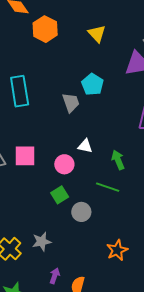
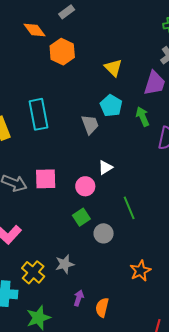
yellow triangle: (97, 34) -> (113, 68), moved
white triangle: (85, 146) -> (105, 167), turned -42
green arrow: (118, 160) -> (143, 117), moved
green line: (108, 187) -> (129, 208), turned 50

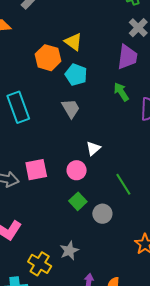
orange hexagon: (62, 52) -> (48, 58), moved
yellow triangle: (113, 68) -> (73, 42), moved
cyan pentagon: (111, 106) -> (76, 75), moved

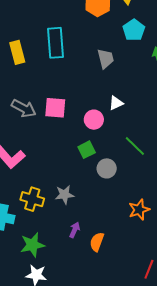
cyan pentagon: (76, 75) -> (134, 30), moved
green line: (123, 184) -> (135, 146), turned -30
yellow cross: (40, 264) -> (32, 199), turned -30

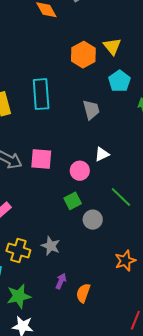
gray star: (64, 195) -> (51, 246), turned 30

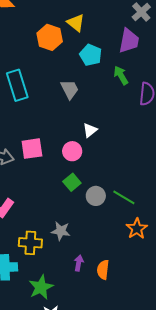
green line: (121, 197) -> (124, 197), moved

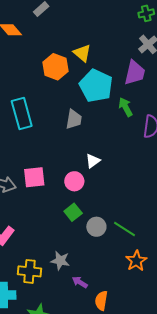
cyan pentagon: (91, 55) -> (96, 86), size x1.5
gray trapezoid: (70, 89) -> (74, 119), turned 35
purple arrow: (79, 263) -> (80, 282), moved, turned -70

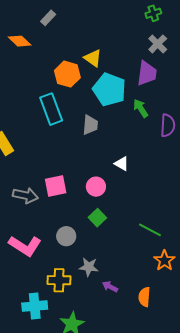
cyan rectangle: (22, 114) -> (51, 109), moved
white triangle: (93, 161) -> (122, 164), moved, turned -49
gray circle: (96, 227) -> (66, 236), moved
orange semicircle: (101, 301) -> (144, 297), moved

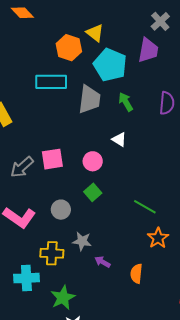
green arrow: (141, 108) -> (126, 102), moved
cyan rectangle: (51, 109) -> (51, 82), turned -72
gray trapezoid: (90, 125) -> (89, 99), size x1.4
gray arrow: (25, 195) -> (22, 167), turned 125

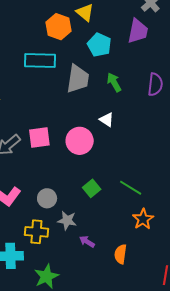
cyan pentagon: (110, 65) -> (99, 45), size x0.7
pink circle: (93, 161) -> (80, 141), size x1.4
green square: (93, 192) -> (92, 188), moved
gray circle: (61, 210) -> (47, 198), moved

